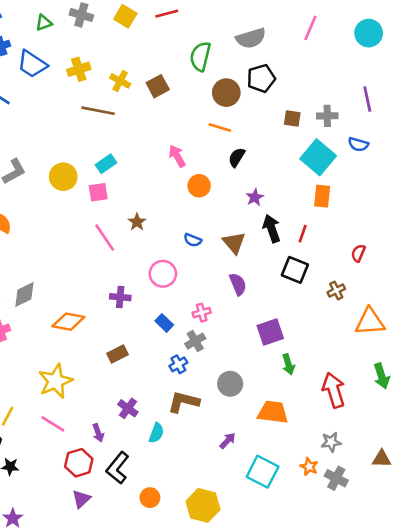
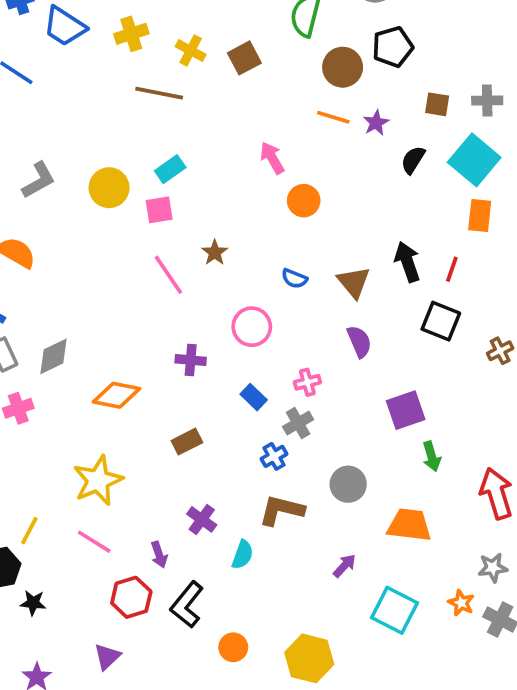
black semicircle: (237, 157) -> (413, 160), moved
purple star: (255, 197) -> (376, 123), moved
purple triangle: (81, 499) -> (107, 657), moved

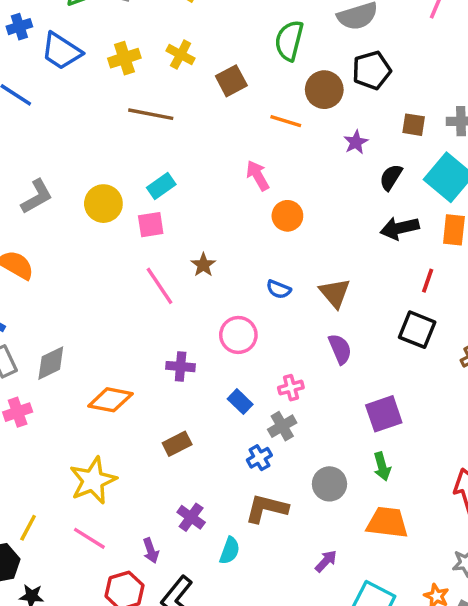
yellow cross: (191, 51) -> (181, 55), moved
orange line: (333, 117) -> (286, 121), moved
black arrow: (407, 262) -> (400, 228), moved, turned -84
green arrow: (432, 456) -> (382, 466), moved

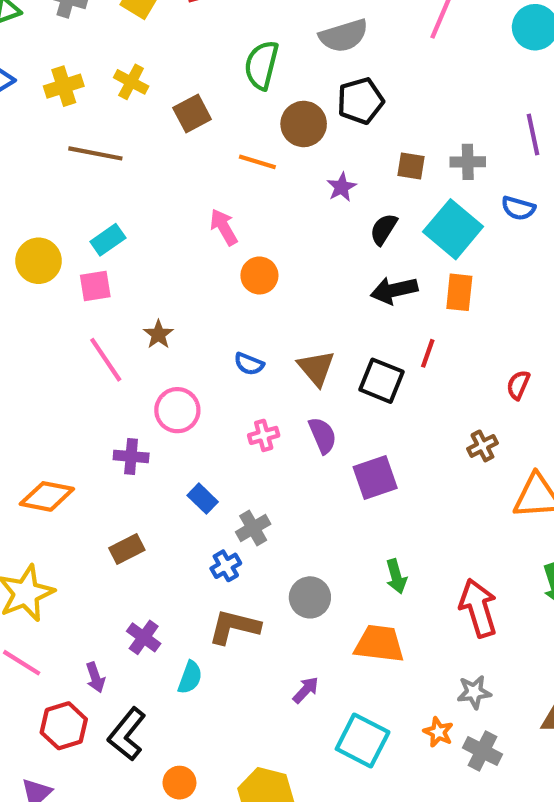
black square: (417, 330) -> (381, 381), moved
pink circle: (238, 335) -> (177, 410), moved
pink cross: (291, 388) -> (264, 435), moved
purple square: (384, 414) -> (375, 477), moved
green arrow: (382, 466) -> (396, 576), moved

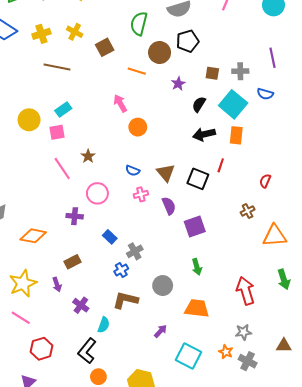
pink cross: (264, 435) -> (141, 194), moved
green arrow: (396, 576) -> (197, 267), moved
purple arrow: (95, 677) -> (57, 285), moved
black L-shape: (127, 734) -> (87, 351), moved

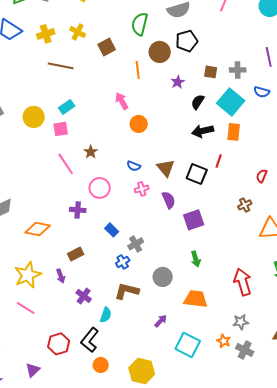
orange line: (137, 71) -> (138, 70), turned 66
red hexagon: (41, 349) -> (59, 344), moved

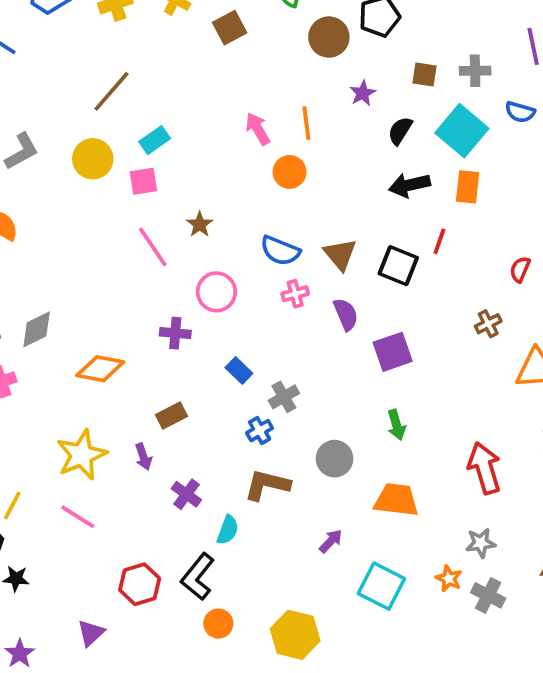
brown line: (61, 66) -> (112, 91), moved, turned -60
orange line: (138, 70) -> (306, 123), moved
blue semicircle: (134, 166) -> (280, 251), size x1.5

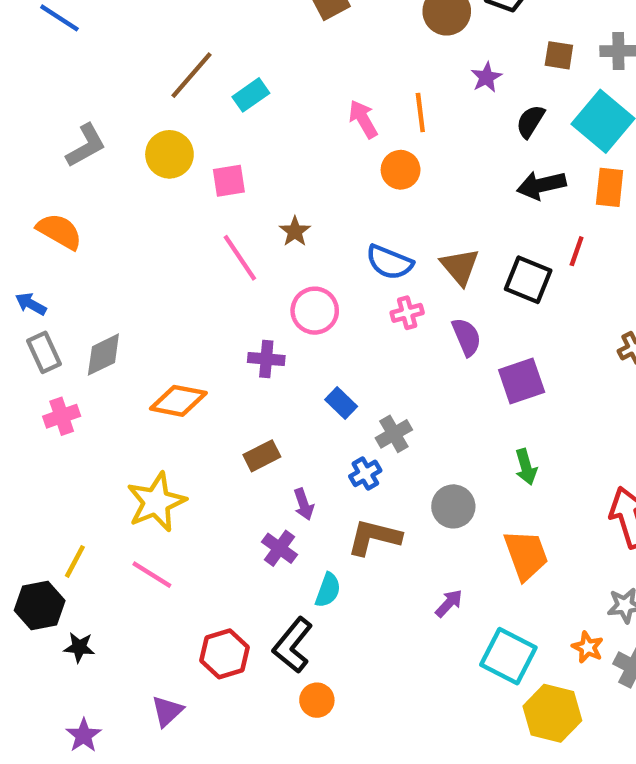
cyan rectangle: (155, 140) -> (251, 95), moved
purple arrow: (143, 457) -> (304, 504), moved
orange trapezoid: (396, 500) -> (526, 555), turned 63
yellow hexagon: (295, 635) -> (552, 713), moved

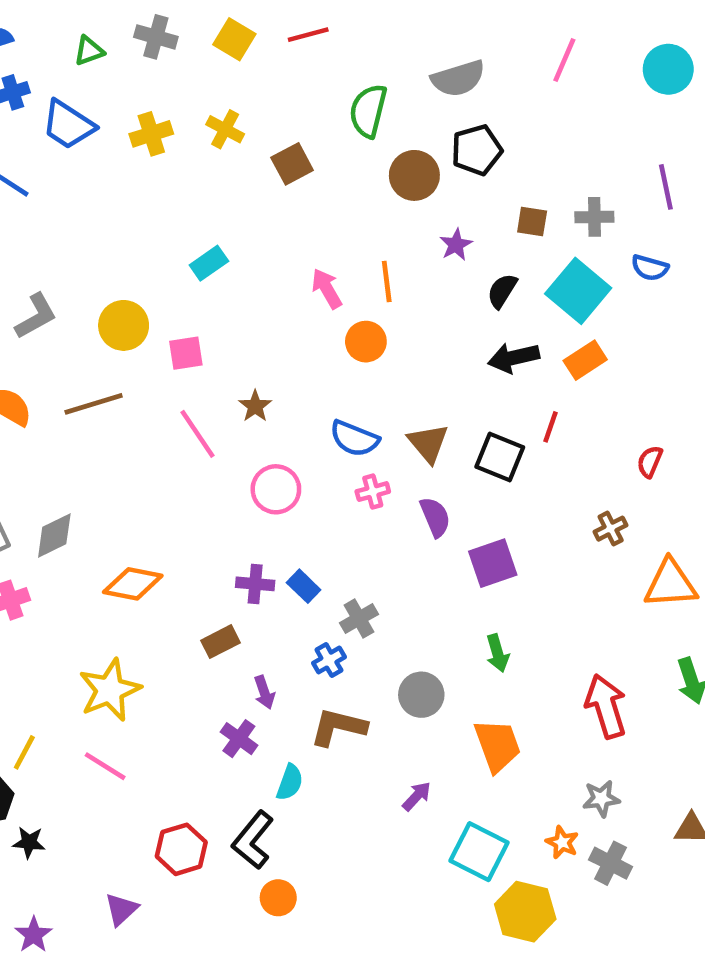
brown line: (191, 75) -> (94, 404), moved, turned 32
orange rectangle: (610, 187) -> (585, 360), turned 51
purple cross: (266, 359) -> (255, 584), moved

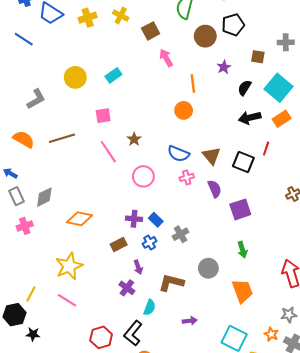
gray cross: (594, 217) -> (286, 42), moved
pink arrow: (327, 288) -> (166, 58), moved
yellow circle: (124, 325) -> (75, 77), moved
blue cross: (329, 660) -> (150, 242), moved
purple arrow: (417, 796) -> (190, 321), moved, turned 40

